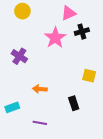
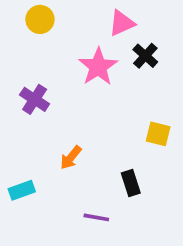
black cross: (82, 32) -> (145, 56), turned -32
orange arrow: (40, 89) -> (71, 158), turned -56
purple line: (40, 123) -> (96, 217), moved

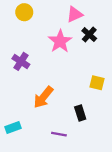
orange arrow: (71, 158) -> (43, 97), size x1.5
cyan rectangle: (22, 190) -> (13, 127), moved

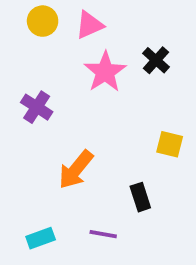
pink triangle: (75, 14) -> (89, 25), moved
cyan rectangle: (13, 127) -> (41, 238), moved

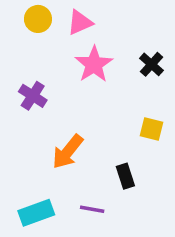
black cross: (156, 60) -> (151, 64), moved
cyan rectangle: (41, 238) -> (36, 213), size x1.4

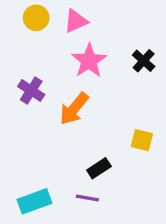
yellow square: (151, 129) -> (142, 140), moved
orange arrow: (68, 152) -> (74, 109), moved
black rectangle: (125, 176) -> (99, 168), moved, turned 75

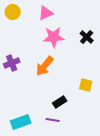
yellow circle: (36, 18) -> (13, 12), moved
pink star: (89, 61) -> (54, 37), turned 30
purple cross: (31, 91) -> (12, 63), moved, turned 35

